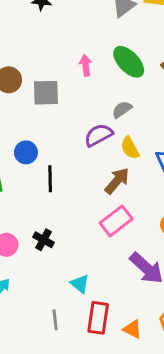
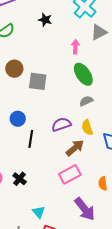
green ellipse: (129, 62) -> (83, 74), moved
pink arrow: (86, 65) -> (75, 47), moved
purple semicircle: (99, 135) -> (61, 124), moved

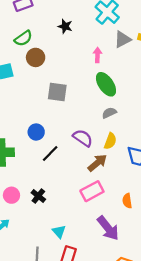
brown circle: (14, 69) -> (36, 57), moved
purple semicircle: (61, 124) -> (83, 138), turned 54
yellow semicircle: (87, 127) -> (110, 141), turned -140
black line: (31, 139) -> (50, 154), turned 36

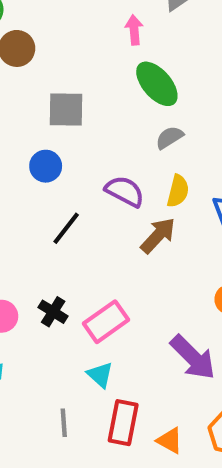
blue circle: (36, 132) -> (46, 166), moved
pink rectangle: (92, 191) -> (106, 322), moved

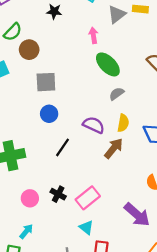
gray square: (66, 109) -> (46, 82), moved

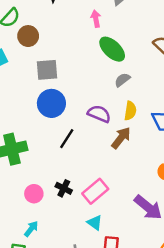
blue circle: (49, 114) -> (51, 103), size x1.5

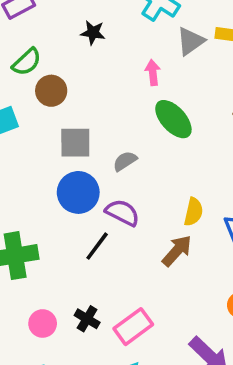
gray semicircle: (122, 80) -> (125, 161), moved
purple semicircle: (99, 114) -> (122, 213), moved

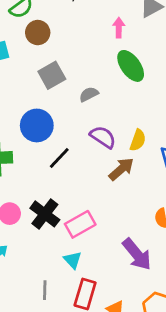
gray square: (75, 143) -> (52, 75), turned -36
blue circle: (78, 192) -> (37, 125), moved
purple semicircle: (122, 213) -> (103, 137), moved
black cross: (87, 319) -> (45, 214), size x1.5

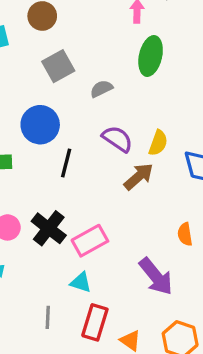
green ellipse: (131, 66) -> (151, 56), turned 48
black line: (59, 158) -> (66, 163), turned -30
cyan triangle: (73, 260) -> (81, 282), turned -30

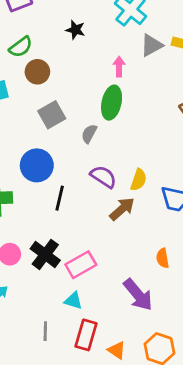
green ellipse: (151, 56) -> (112, 103), moved
gray semicircle: (101, 89) -> (89, 134), turned -36

